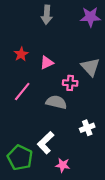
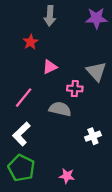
red star: (21, 54) -> (31, 42), moved
white L-shape: (46, 143) -> (21, 134), moved

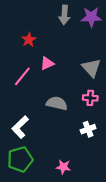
gray arrow: (50, 16) -> (64, 15), moved
pink cross: (75, 89) -> (90, 98), moved
pink line: (24, 98) -> (22, 76), moved
green pentagon: (21, 168) -> (20, 159), turned 30

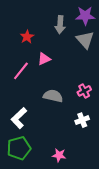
gray arrow: (64, 15) -> (60, 25), moved
gray triangle: (91, 68) -> (85, 40), moved
pink cross: (90, 98) -> (84, 91), turned -32

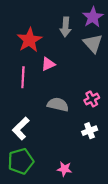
purple star: (85, 16) -> (93, 17), turned -30
red star: (27, 37) -> (29, 40), size x1.6
pink line: (21, 71) -> (23, 77), turned -36

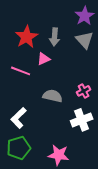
gray arrow: (66, 27) -> (55, 37), moved
pink line: (23, 77) -> (21, 71), turned -72
white cross: (90, 131) -> (82, 120), size x1.5
pink star: (64, 169) -> (59, 155), size x1.5

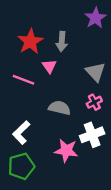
gray triangle: (85, 40) -> (95, 72), moved
pink triangle: (44, 59) -> (49, 66), turned -40
pink star: (59, 155) -> (66, 151), moved

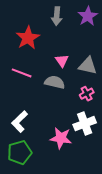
gray arrow: (62, 42) -> (57, 16), moved
pink triangle: (49, 66) -> (62, 61), moved
gray triangle: (95, 72) -> (88, 66), turned -36
gray semicircle: (59, 108) -> (55, 82), moved

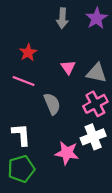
red star: (28, 38) -> (28, 52), moved, size x0.7
gray semicircle: (55, 82) -> (52, 104), moved, turned 54
pink cross: (87, 94) -> (95, 104), size x1.5
white L-shape: (20, 122) -> (21, 135), turned 130

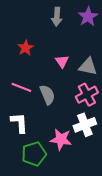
pink line: (24, 81) -> (21, 87), moved
green pentagon: (21, 169) -> (34, 154), moved

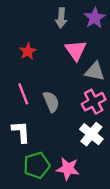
pink triangle: (62, 61) -> (76, 50), moved, size x1.5
pink line: (21, 87) -> (23, 94), turned 48
white cross: (85, 125) -> (91, 134), turned -30
pink star: (61, 139) -> (68, 169), moved

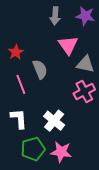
purple star: (95, 18) -> (85, 16), turned -30
red star: (28, 51) -> (16, 52), moved
gray semicircle: (51, 102) -> (40, 69), moved
white cross: (91, 134) -> (54, 121), moved

